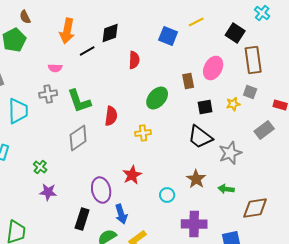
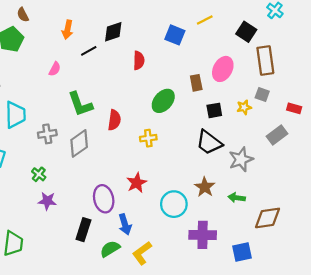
orange arrow: (67, 31) -> (67, 30), size x0.7
pink semicircle: (55, 68) -> (55, 69), turned -64
gray cross: (48, 94) -> (47, 134), moved
cyan circle: (167, 195) -> (174, 204), size x1.6

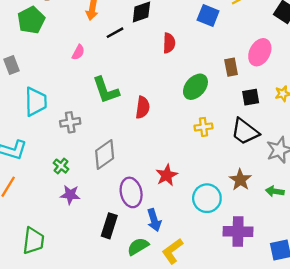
yellow cross: (148, 138) -> (203, 127), moved
gray diamond: (79, 143) -> (105, 155), moved

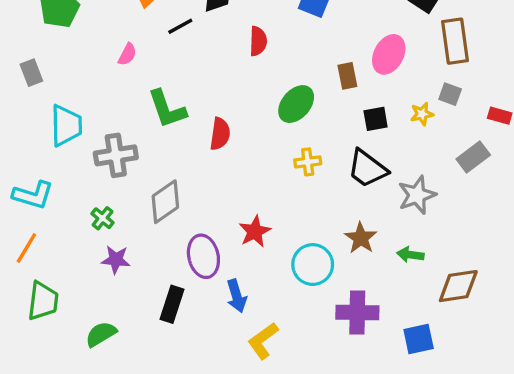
gray cross: (70, 122) -> (116, 155), size x1.4
green trapezoid: (33, 241) -> (43, 301), moved
green semicircle: (138, 246) -> (101, 334), moved

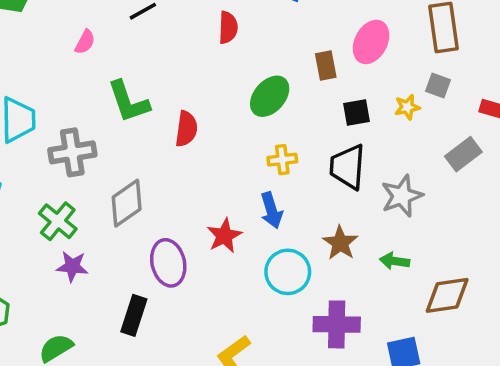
black trapezoid: (367, 169) -> (348, 167), turned 57
green cross: (103, 218) -> (58, 221), size x1.5
blue arrow: (237, 296) -> (271, 210), moved

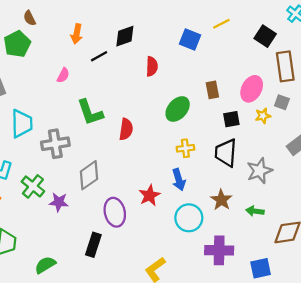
pink ellipse: (371, 42) -> (252, 89), moved
green cross: (58, 221) -> (33, 186), moved
purple star: (72, 266) -> (59, 202), moved

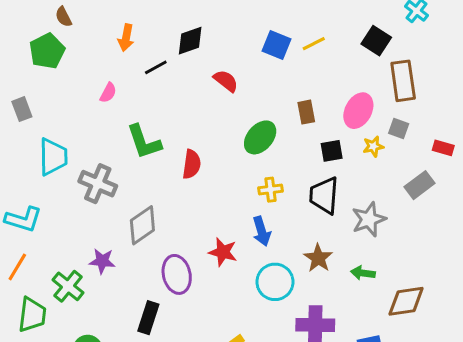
yellow line: (221, 24) -> (314, 44), moved
red semicircle: (152, 66) -> (226, 81), turned -54
gray cross: (55, 144) -> (98, 184), turned 32
green cross: (33, 186) -> (68, 286), moved
red star: (150, 195) -> (223, 252), turned -30

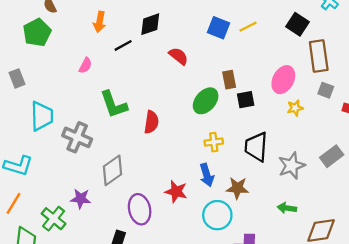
brown rectangle: (306, 112) -> (229, 80), moved
gray square: (399, 128) -> (326, 90), moved
black square: (332, 151) -> (246, 100), moved
gray rectangle: (419, 185) -> (332, 156), moved
brown star: (318, 258) -> (237, 188), moved, turned -30

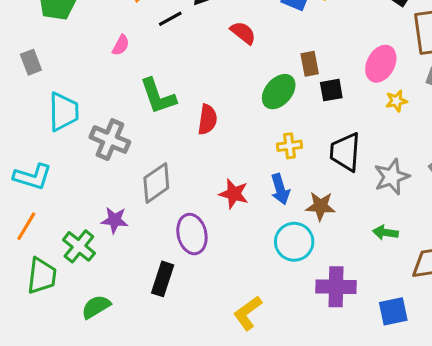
red star: (176, 192) -> (234, 194), moved

